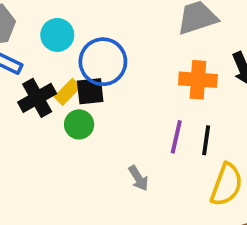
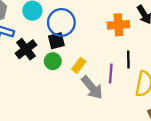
yellow rectangle: (68, 92) -> (79, 65), moved
purple line: (176, 137) -> (111, 73), moved
gray arrow: (138, 178) -> (92, 88), size x1.6

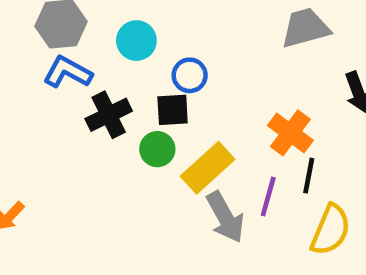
blue circle: (61, 22) -> (190, 75), size x0.6
orange cross: (118, 25) -> (290, 133), moved, turned 30
yellow rectangle: (79, 65) -> (208, 168), size x1.6

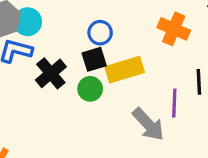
cyan circle: (136, 41) -> (28, 22), moved
orange cross: (290, 133) -> (174, 29), moved
yellow rectangle: (208, 168) -> (125, 70), moved, turned 39

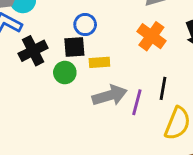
yellow rectangle: (125, 70) -> (99, 62), size x0.6
gray arrow: (148, 124) -> (110, 95), moved, turned -76

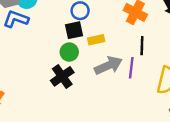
black cross: (33, 51) -> (62, 76), moved
black line: (163, 88) -> (142, 46), moved

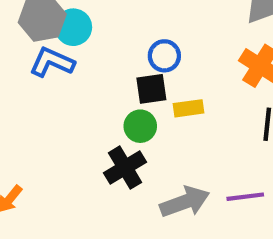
gray arrow: (108, 65) -> (185, 202), moved
purple line: (131, 68) -> (245, 197), moved, turned 72

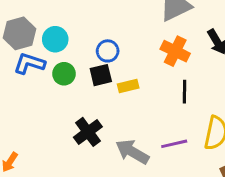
cyan circle: (73, 27) -> (55, 39), moved
green circle: (140, 126) -> (64, 74), moved
gray arrow: (185, 202) -> (132, 152), turned -124

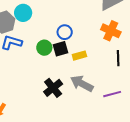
cyan circle: (55, 39) -> (23, 13), moved
green circle: (64, 74) -> (44, 48), moved
gray arrow: (132, 152) -> (82, 84), moved

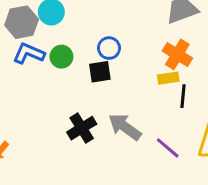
green circle: (44, 48) -> (61, 57), moved
yellow rectangle: (79, 56) -> (168, 78), moved
purple line: (112, 94) -> (168, 148), turned 48

